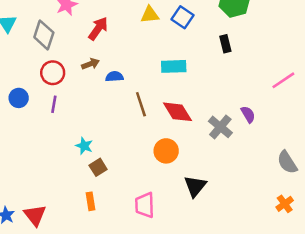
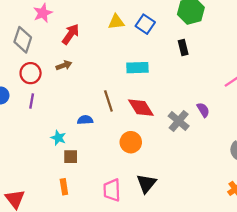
blue semicircle: (114, 77) -> (85, 120), moved
brown square: (98, 167) -> (71, 157), turned 32
black triangle: (195, 186) -> (146, 183), moved

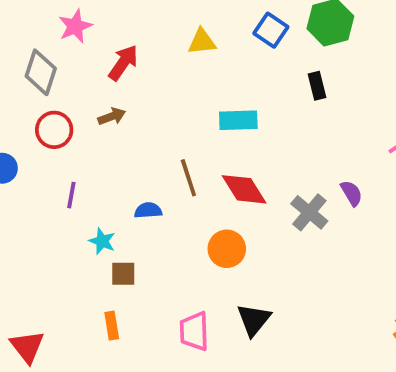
blue square: (145, 24) -> (271, 30), moved
purple line: (32, 101) -> (71, 195), moved

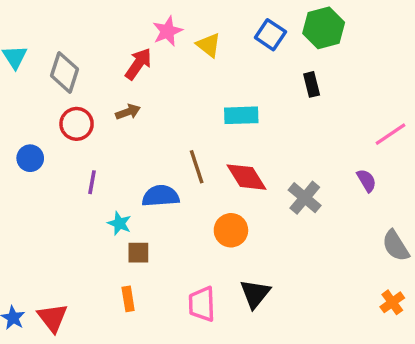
pink star: (75, 26) -> (167, 31), moved
yellow triangle: (202, 42) -> (209, 45), turned 44
purple semicircle: (351, 193) -> (366, 180), moved
blue semicircle: (148, 210) -> (161, 196), size x1.5

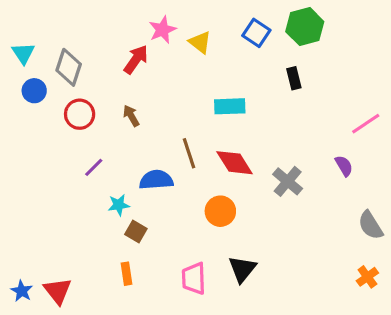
brown arrow: (128, 112) -> (131, 116), moved, turned -100
blue circle: (30, 158) -> (34, 91), moved
purple line: (92, 182) -> (94, 167), turned 35
cyan star: (119, 223) -> (119, 205), turned -30
brown square: (138, 253) -> (136, 232), turned 30

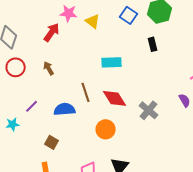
pink star: (162, 30) -> (69, 13), turned 30
purple line: (94, 167) -> (32, 106), moved
cyan star: (119, 205) -> (13, 124), moved

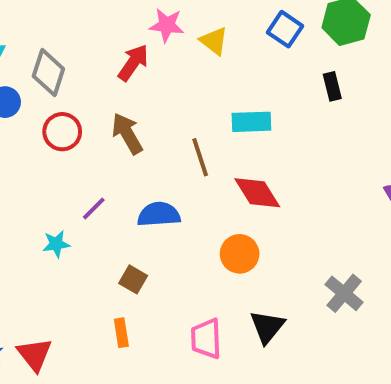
brown arrow: (49, 68) -> (127, 134), size x1.5
brown line: (86, 92) -> (200, 157), moved
gray cross: (149, 110) -> (344, 293), moved

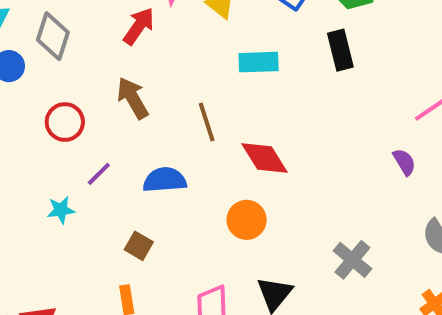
black rectangle: (332, 86) -> (340, 50), size x1.4
cyan rectangle: (251, 122) -> (259, 62), moved
red circle: (62, 132) -> (65, 122), moved

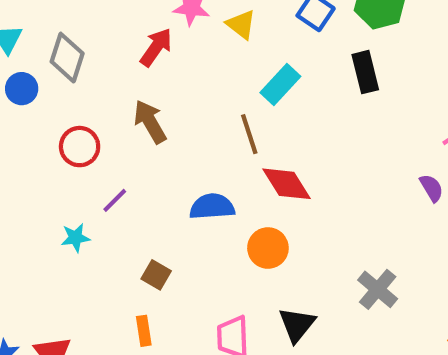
cyan rectangle: (259, 62) -> (280, 84), turned -45
brown line: (207, 122) -> (249, 134), moved
blue semicircle: (165, 180) -> (212, 207), moved

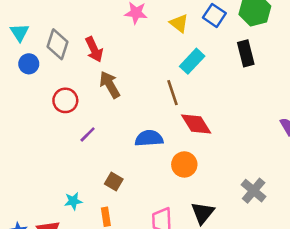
yellow triangle: (241, 24) -> (179, 23), moved
red arrow: (156, 47) -> (94, 49), moved, turned 120
cyan star: (75, 238) -> (73, 201), moved

